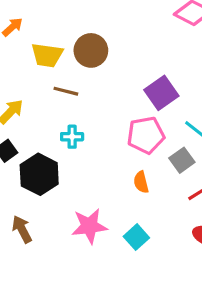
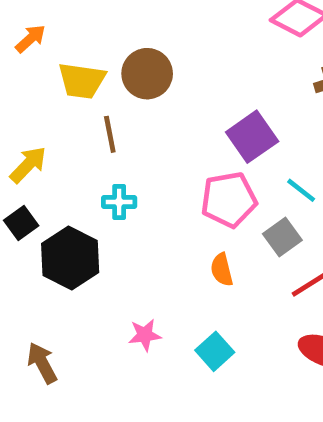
brown line: (66, 91) -> (110, 134), turned 65
pink star: (89, 226) -> (145, 335), size x0.6
brown arrow: (22, 229) -> (42, 363), moved

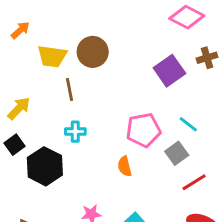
purple square: (252, 137) -> (169, 71), moved
orange semicircle: (222, 270) -> (125, 166), moved

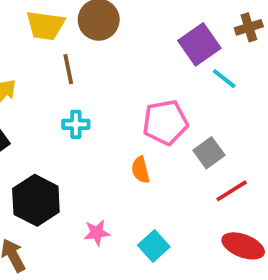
cyan line: (188, 124) -> (224, 79), moved
black hexagon: (45, 166) -> (36, 200), moved

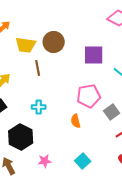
purple square: (199, 44) -> (94, 55), moved, turned 35
cyan cross: (76, 124) -> (39, 107), moved
pink star: (97, 233) -> (45, 161), moved

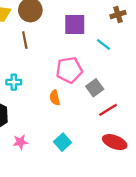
brown line: (38, 68) -> (25, 40), moved

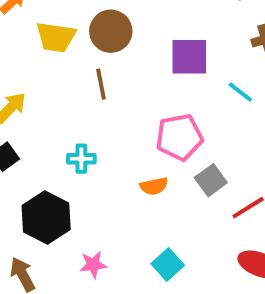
gray square: (95, 88) -> (211, 180), moved
orange semicircle: (55, 98) -> (154, 186), turned -88

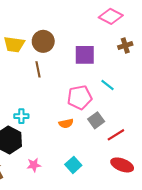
cyan line: (240, 92) -> (108, 85), moved
cyan cross: (81, 159) -> (21, 116), moved

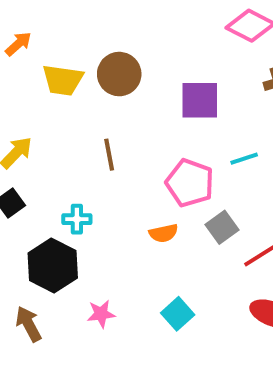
brown line: (38, 69) -> (109, 155), moved
cyan line: (108, 85) -> (244, 159), turned -56
pink pentagon: (80, 97) -> (190, 183), turned 30

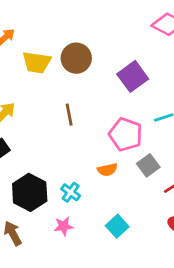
purple square: (200, 100) -> (133, 76), turned -36
cyan cross: (77, 219) -> (71, 192), moved, turned 36

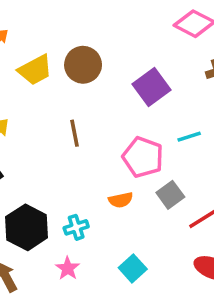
yellow trapezoid: (37, 62) -> (35, 70), turned -36
cyan cross: (71, 192) -> (76, 227), turned 36
pink star: (64, 226) -> (68, 268), turned -30

